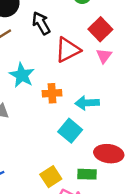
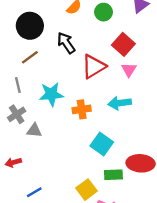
cyan star: (22, 75) -> (51, 94), turned -30
cyan arrow: (87, 103) -> (120, 103), moved
green rectangle: (87, 174) -> (113, 175), moved

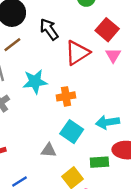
cyan arrow: (120, 103) -> (108, 122), moved
gray triangle: (34, 130) -> (49, 150), moved
cyan square: (102, 144) -> (72, 132), moved

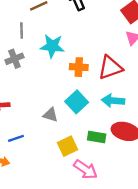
red triangle: (77, 53) -> (110, 68), moved

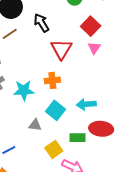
cyan star: (52, 46) -> (24, 90), moved
red triangle: (110, 68) -> (61, 49), moved, turned -30

